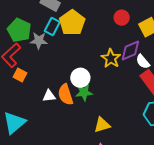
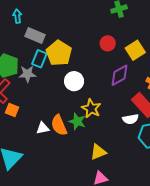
yellow star: (111, 58) -> (91, 108), moved
white semicircle: (143, 62) -> (131, 119), moved, turned -56
white circle: (80, 78) -> (74, 81), moved
green star: (84, 93) -> (77, 121), turned 30

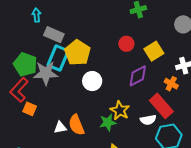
cyan rectangle: (39, 59) -> (58, 58), size x1.4
gray star: (27, 74) -> (46, 73), size x1.4
yellow star: (91, 108) -> (120, 110), moved
green star: (77, 121) -> (108, 122), moved, turned -30

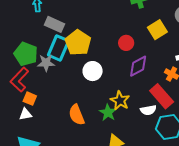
red circle: (126, 44) -> (126, 43), moved
yellow square: (154, 51) -> (157, 30), moved
gray star: (46, 73) -> (46, 63), size x0.7
green star: (108, 122) -> (108, 113), turned -30
white triangle: (60, 128) -> (25, 114), moved

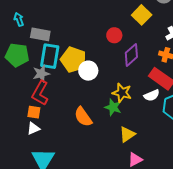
yellow pentagon: (78, 43) -> (73, 60), moved
green pentagon: (26, 54) -> (17, 55), moved
red L-shape: (19, 80) -> (40, 93), moved

